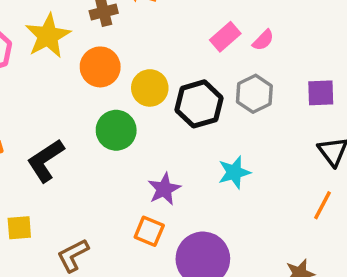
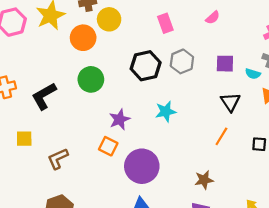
pink rectangle: (225, 37) -> (165, 23), turned -72
pink semicircle: (263, 40) -> (213, 18), moved
yellow circle: (150, 88) -> (109, 19), moved

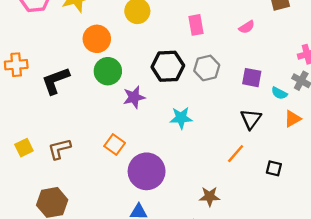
orange circle: (83, 38) -> (97, 39), moved
purple star: (120, 119) -> (134, 97), moved
yellow square: (24, 139) -> (24, 148), moved, turned -35

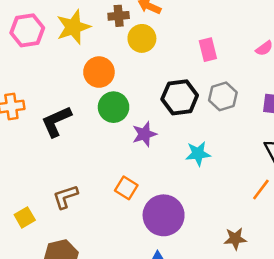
yellow square: (24, 148) -> (25, 217), moved

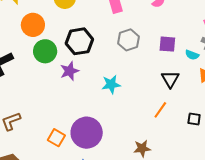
black hexagon: (180, 97) -> (79, 41), moved
orange square: (126, 188) -> (56, 138), moved

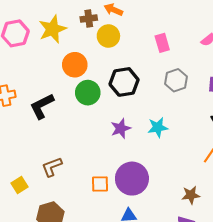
purple star: (69, 71) -> (121, 128), moved
orange square: (56, 138) -> (100, 184), turned -30

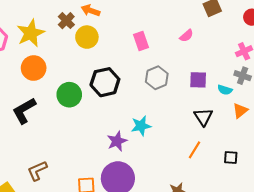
brown cross: (89, 19) -> (66, 21), turned -35
orange circle: (75, 65) -> (34, 68), moved
purple star: (121, 128) -> (117, 141), moved

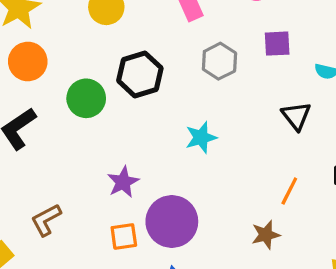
purple square: (198, 80) -> (277, 44), moved
purple star: (117, 141) -> (123, 182), moved
orange line: (195, 150) -> (289, 191), moved

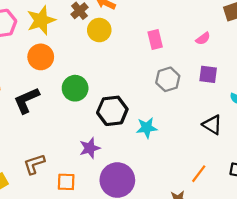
black hexagon: (140, 74) -> (112, 111), moved
black triangle: (296, 116) -> (212, 125), turned -30
orange square: (124, 236) -> (66, 182), moved

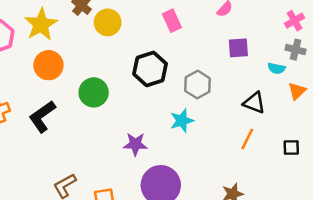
gray hexagon: (168, 79) -> (198, 85), moved
black hexagon: (112, 111) -> (150, 69), moved
purple star: (90, 148) -> (135, 144), moved, turned 30
orange line: (199, 174) -> (247, 139), moved

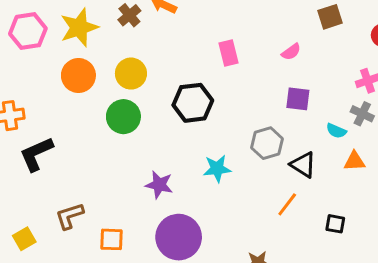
yellow circle: (108, 22) -> (131, 74), moved
gray hexagon: (198, 85) -> (267, 143), moved
orange triangle: (297, 91) -> (354, 161), turned 30
black L-shape: (42, 117) -> (36, 154), moved

